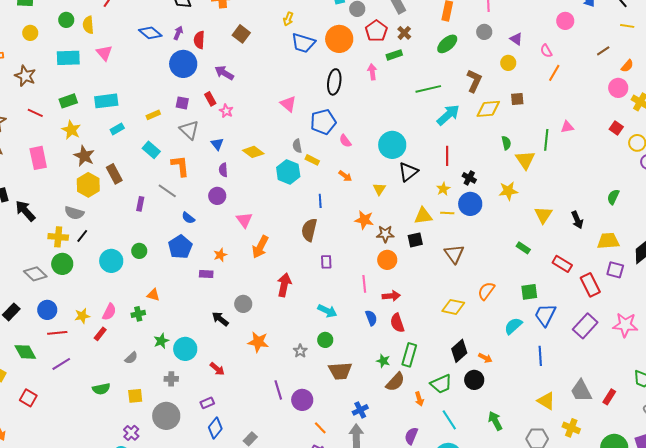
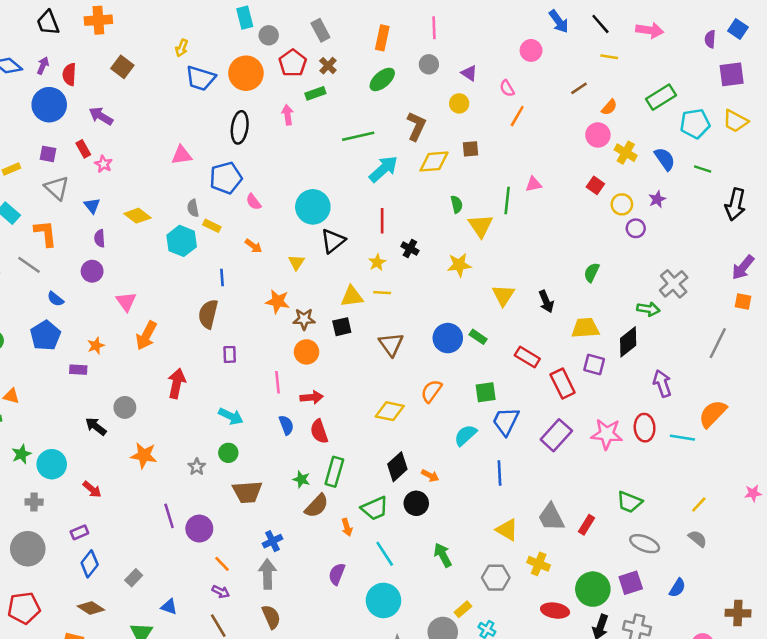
pink triangle: (288, 104) -> (182, 155), turned -48
blue circle: (470, 204) -> (448, 338), moved

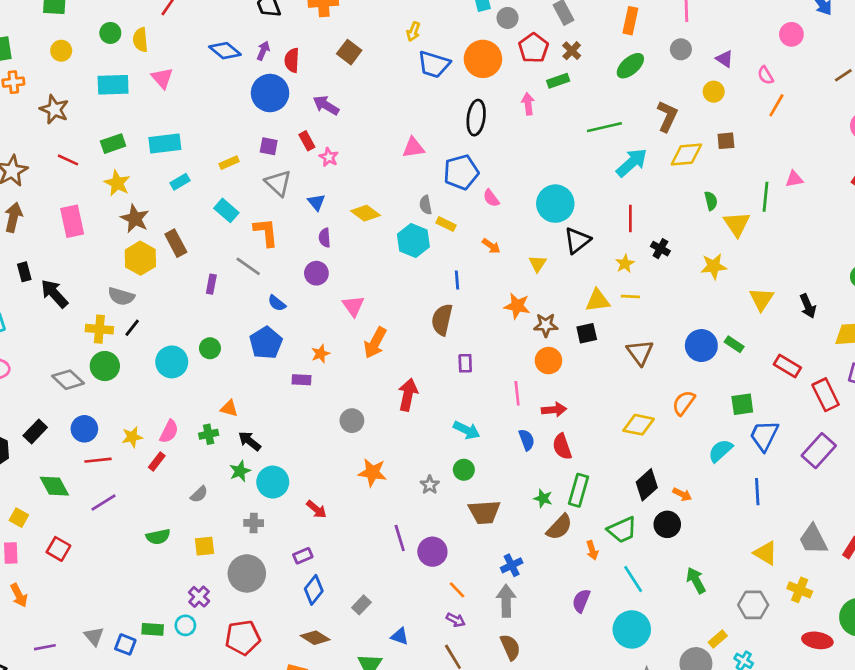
black arrow: (96, 426) -> (250, 441), moved

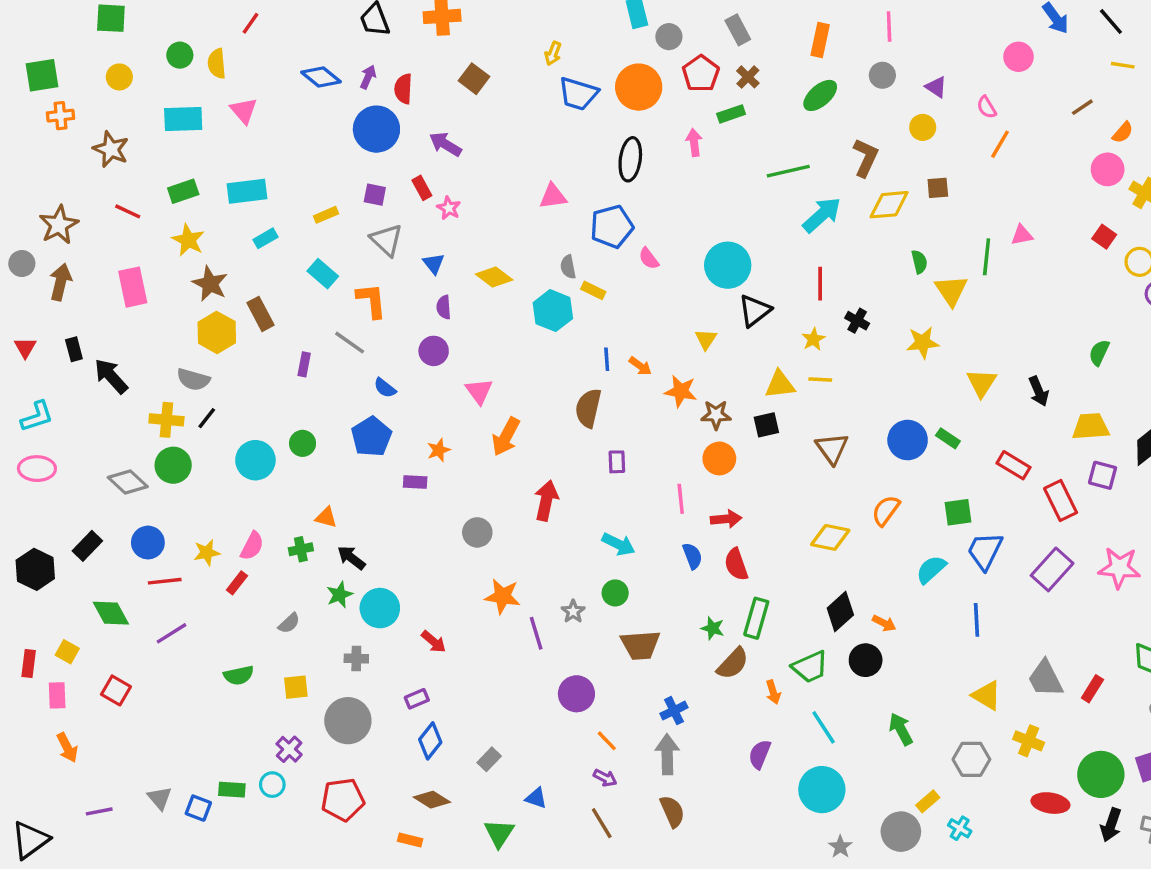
orange arrow: (491, 246) -> (640, 366), moved
purple line: (400, 538) -> (536, 633), moved

